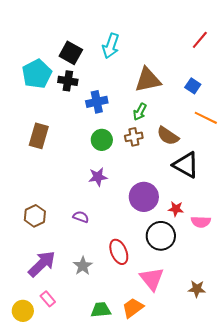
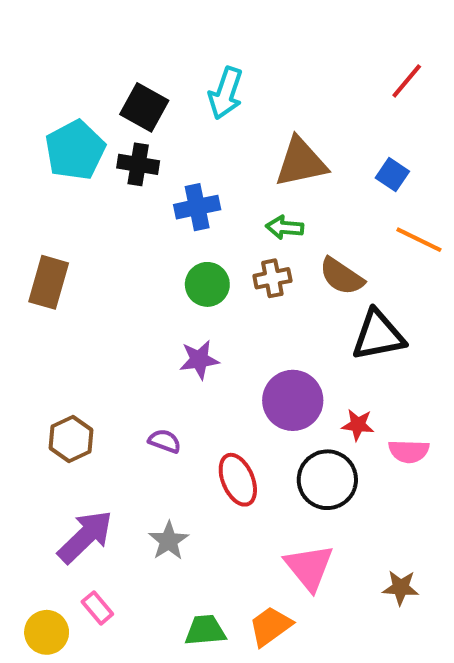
green arrow: (140, 112) -> (285, 227), turned 66
brown rectangle: (39, 136) -> (49, 282), moved
black triangle: (186, 165) -> (378, 335), turned -40
red ellipse: (119, 252) -> (238, 480), moved

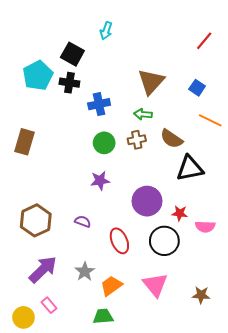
cyan arrow: (226, 93) -> (106, 31), moved, size x0.7
brown triangle: (301, 162) -> (151, 82), turned -36
brown hexagon: (71, 439) -> (36, 220), size x1.4
orange trapezoid: (270, 626) -> (111, 286), moved

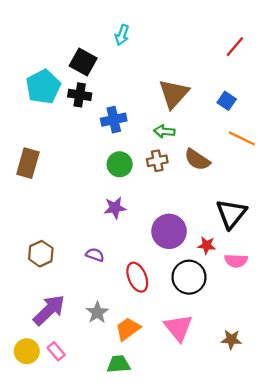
black triangle: (190, 168) -> (231, 214), moved, turned -40
brown hexagon: (36, 220) -> (41, 254), size x0.7
yellow circle: (23, 317) -> (27, 351), moved

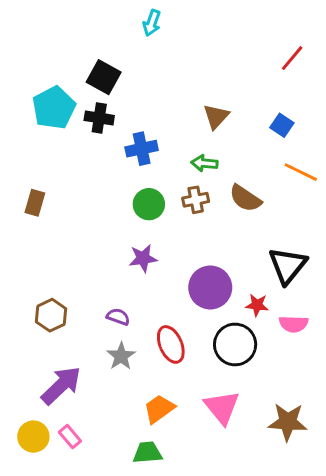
cyan arrow: (122, 35) -> (152, 23), moved
brown triangle: (174, 94) -> (216, 116), size x0.7
brown rectangle: (28, 163) -> (35, 203), size x0.7
gray star: (97, 312) -> (121, 356), moved
brown star: (231, 339) -> (288, 422), size x1.5

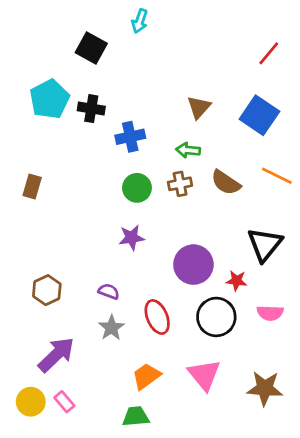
black square: (104, 77) -> (91, 48), moved
blue square: (282, 125) -> (259, 115), size x1.8
orange line: (301, 172) -> (277, 176), moved
pink semicircle: (294, 324) -> (270, 313), moved

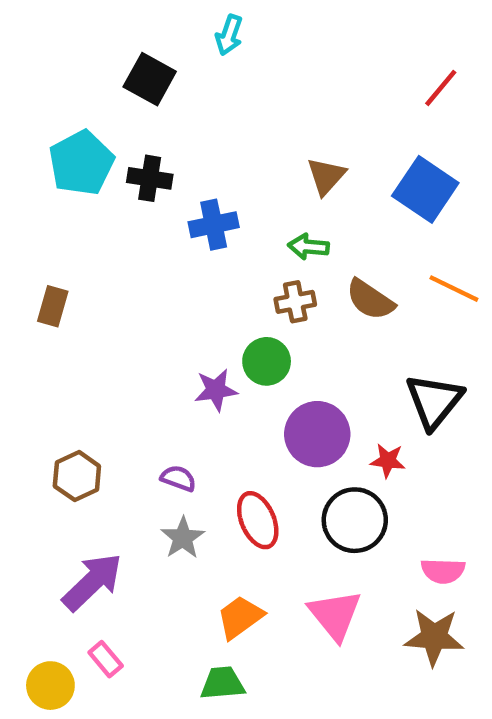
green circle: (137, 188) -> (267, 361), moved
pink semicircle: (270, 313) -> (443, 571), moved
yellow circle: (31, 402) -> (50, 686), moved

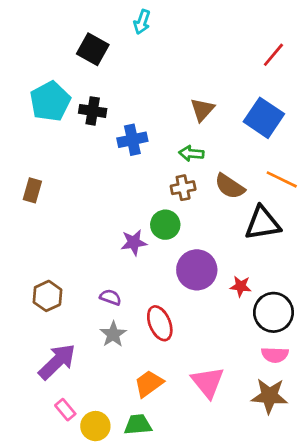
black triangle: (434, 401) -> (263, 223), moved, turned 42
black circle: (355, 520) -> (273, 312), moved
yellow circle: (50, 686) -> (95, 426), moved

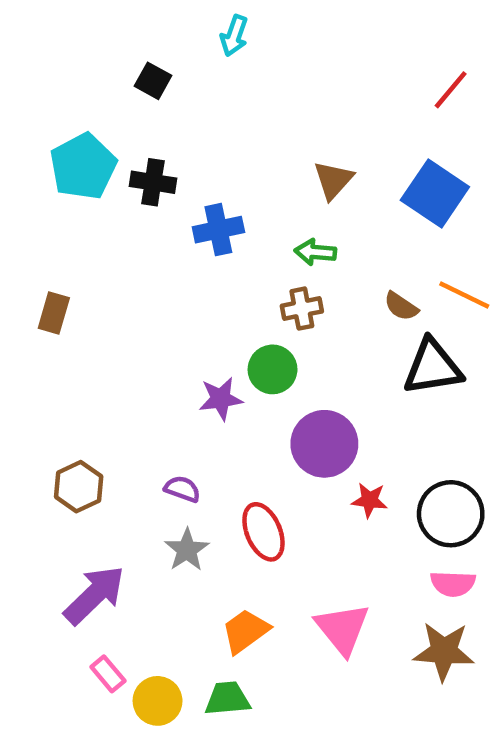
black square: (93, 49) -> (153, 81), size x0.7
brown semicircle: (230, 186) -> (401, 306), moved, size x0.7
red star: (241, 286) -> (369, 500), moved

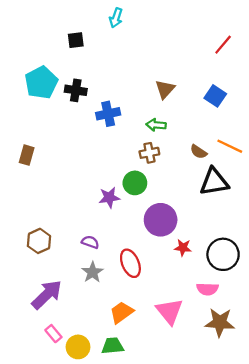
black square: (153, 81) -> (76, 40), turned -36
blue square: (435, 194) -> (215, 96), size x0.7
pink semicircle: (453, 584) -> (207, 289), moved

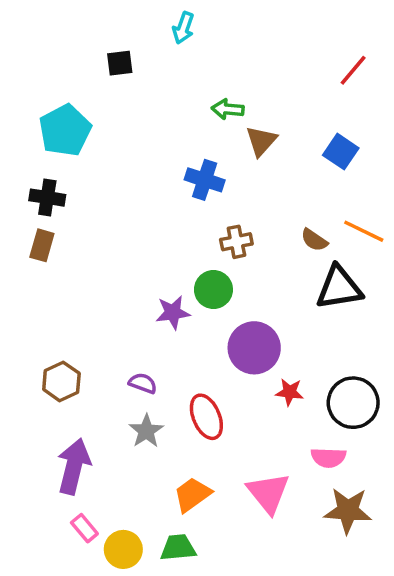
black cross: (76, 90) -> (47, 198), moved
blue cross: (108, 114) -> (205, 180), moved, turned 30
green arrow: (156, 125) -> (228, 109), moved
purple arrow: (47, 295) -> (74, 466), turned -32

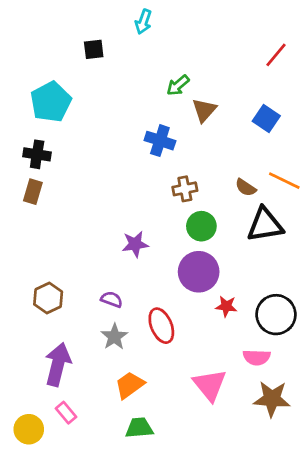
green arrow: (228, 109) -> (178, 85), turned -45
green circle: (213, 290) -> (201, 226), moved
orange trapezoid: (192, 495) -> (130, 385), moved
yellow circle: (123, 549) -> (29, 429), moved

